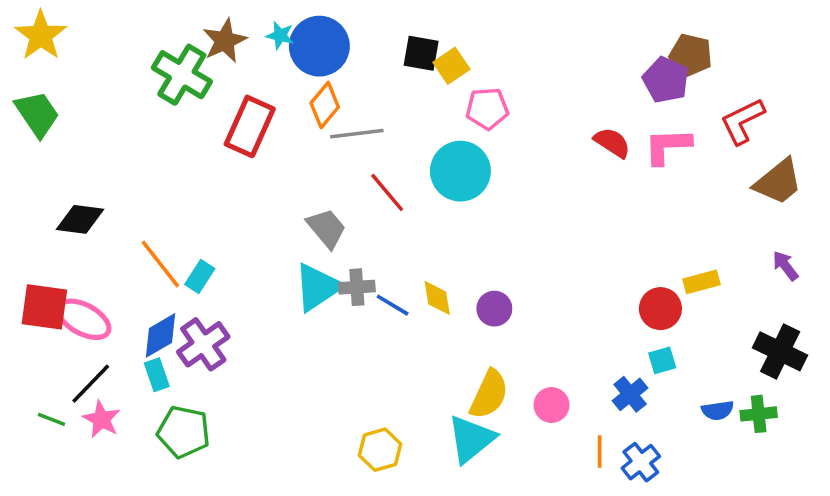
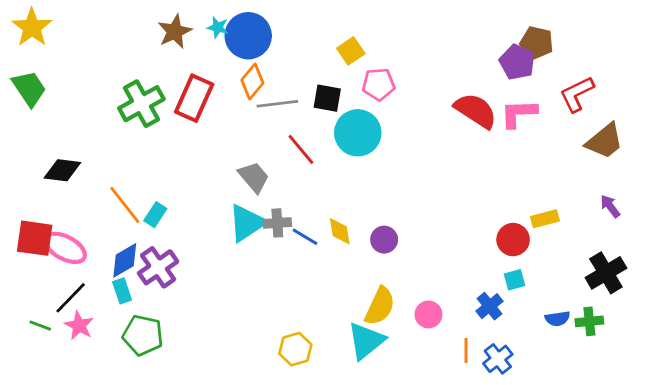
black square: (421, 53) -> (327, 98), moved
green cross: (182, 75) -> (141, 104), moved, turned 30
red semicircle: (612, 143) -> (476, 111), size x1.5
black cross: (780, 351) -> (606, 273), turned 33

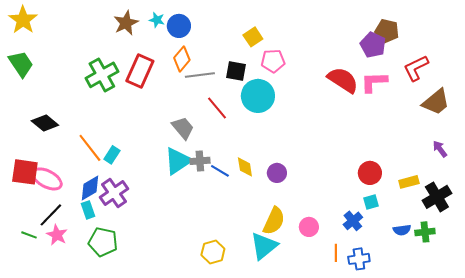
blue circle: (248, 36) -> (179, 26), size x0.7
black diamond: (62, 170) -> (45, 123), turned 32
yellow rectangle: (545, 219) -> (409, 182), moved
blue cross: (498, 359) -> (359, 259), turned 30

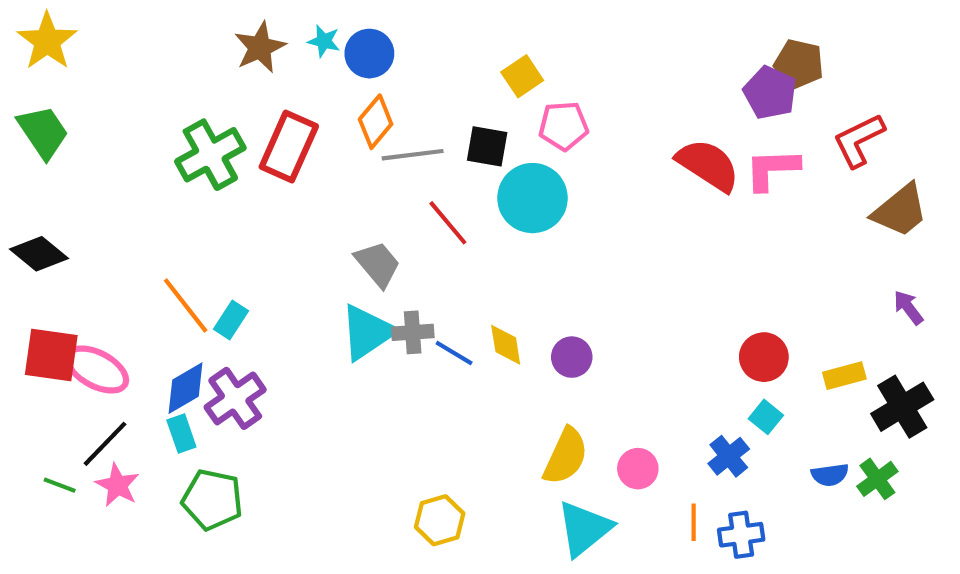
black diamond: (45, 123) -> (39, 254), moved
cyan square: (371, 202) -> (766, 417), turned -35
green cross: (425, 232) -> (877, 479), turned -30
cyan triangle: (264, 246) -> (584, 529), moved

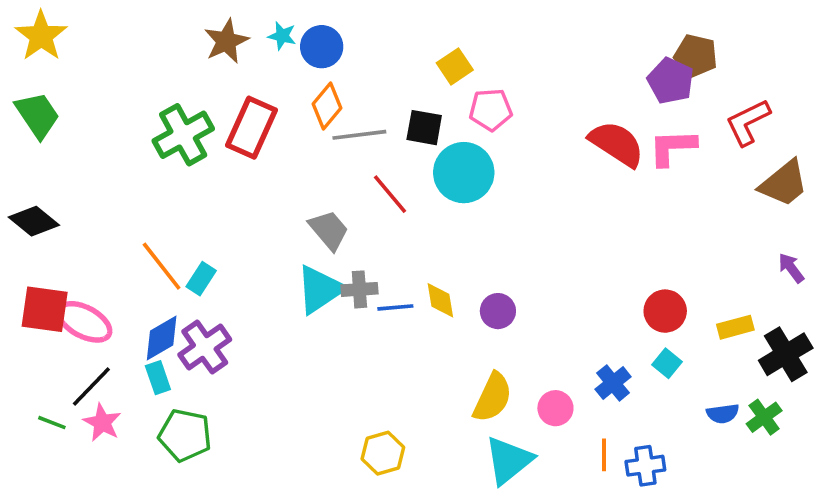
blue line: (454, 353) -> (395, 307), turned -36
blue cross: (729, 456) -> (613, 383), moved

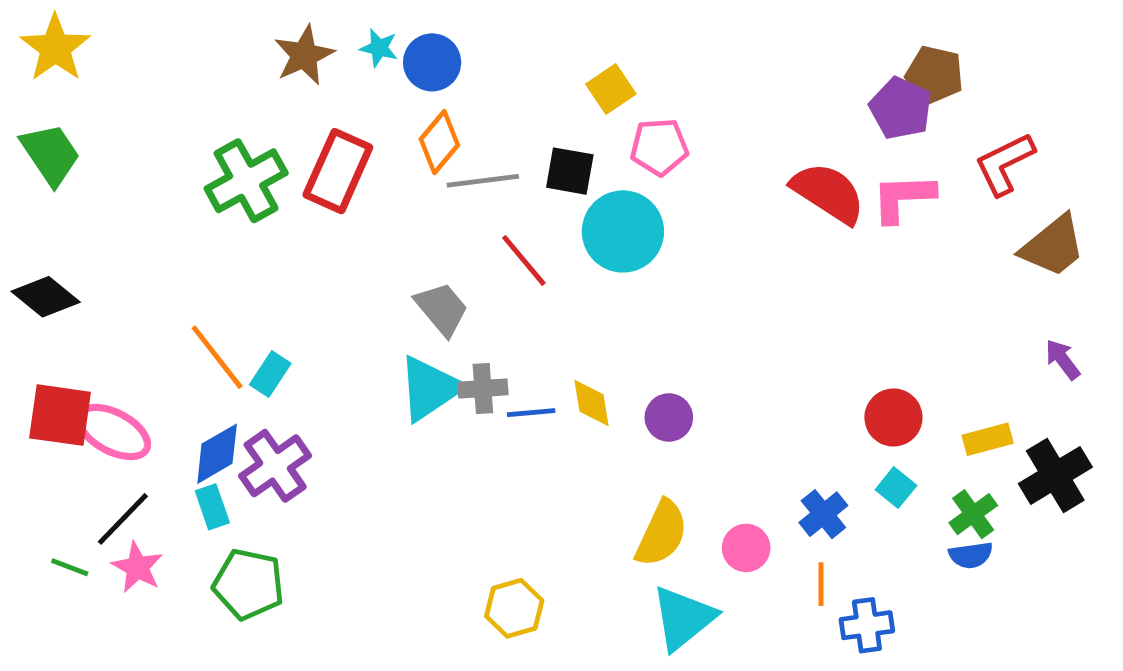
green cross: (764, 417) -> (973, 514), moved
orange line: (604, 455) -> (821, 584), moved

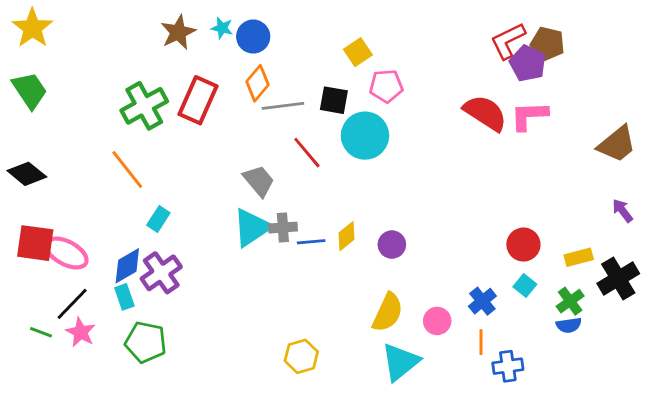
red L-shape: (1005, 164) -> (508, 41), moved
orange line: (217, 357) -> (127, 170), moved
yellow diamond: (592, 403) -> (347, 236), turned 60

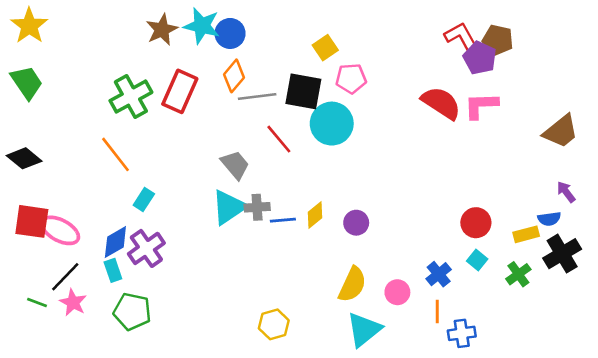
cyan star: (222, 28) -> (202, 26), size x1.8
red L-shape: (508, 41) -> (462, 37), turned 87
black square: (334, 100) -> (303, 91), size x1.4
blue semicircle: (569, 325) -> (549, 219), moved

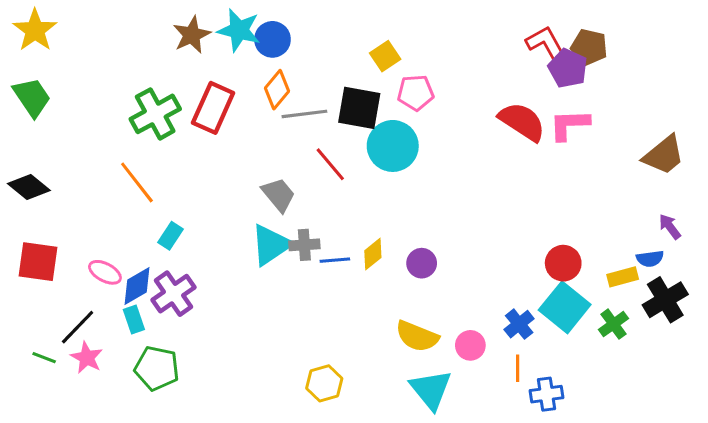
pink ellipse: (60, 230) -> (105, 272), moved, size x0.7
cyan square: (477, 260) -> (565, 307), size x2.0
yellow semicircle: (352, 284) -> (417, 336), turned 87
cyan triangle: (364, 330) -> (431, 390), turned -30

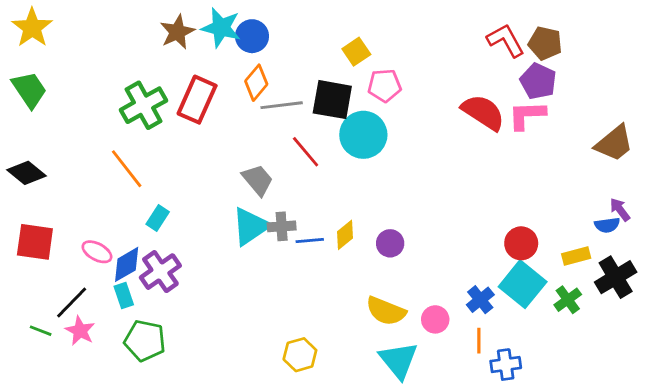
purple pentagon: (568, 68) -> (538, 81), moved
blue semicircle: (650, 259) -> (607, 225), moved

